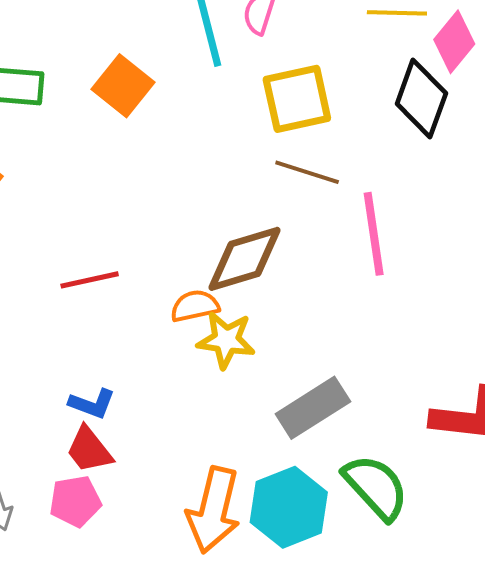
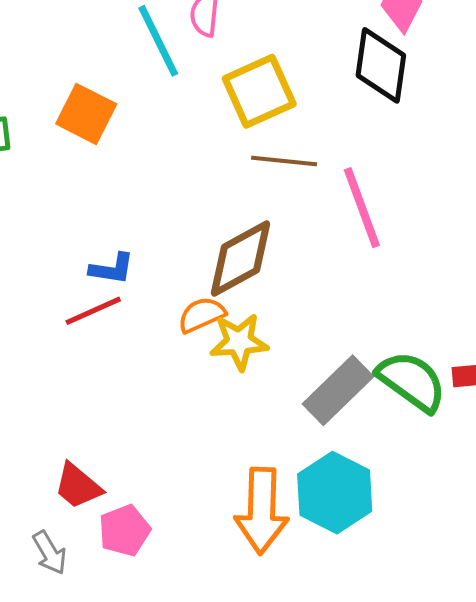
blue L-shape: (92, 404) -> (112, 269), moved
red trapezoid: (89, 450) -> (78, 486), moved
green semicircle: (376, 487) -> (412, 381), moved

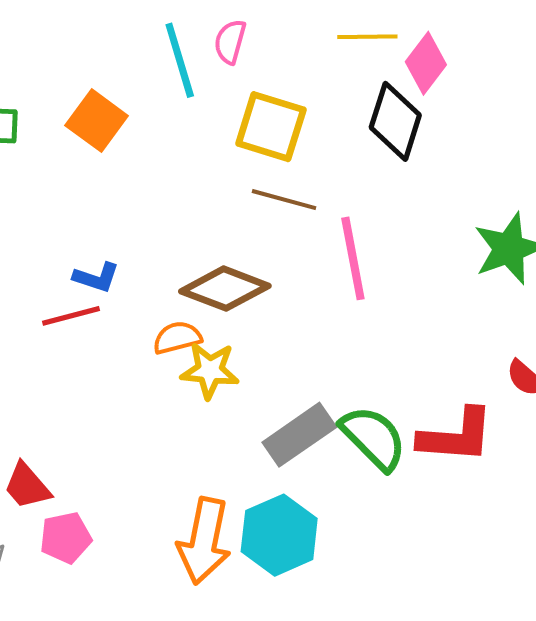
yellow square: (259, 91) -> (271, 127), turned 32
brown diamond: (240, 259) -> (225, 289), turned 40

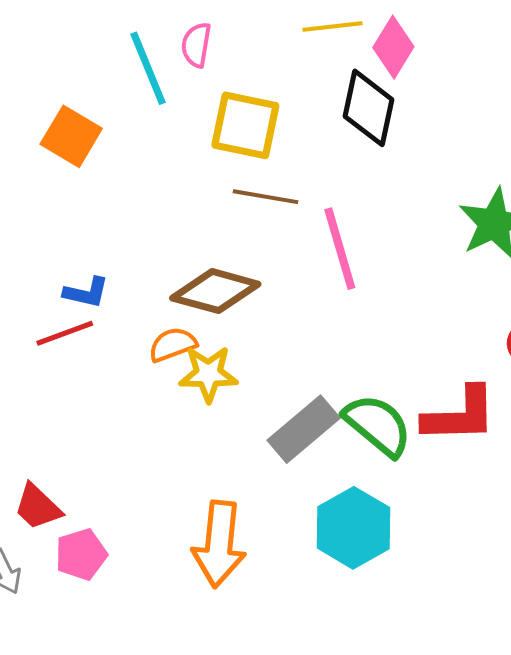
cyan hexagon: (279, 535) -> (353, 528), moved

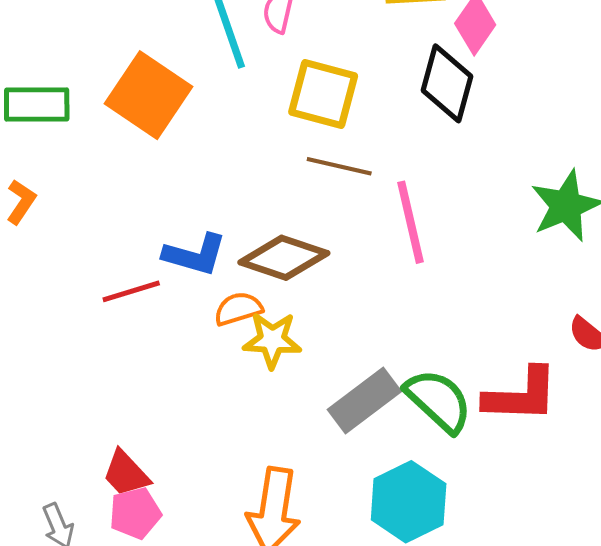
orange square: (71, 136) -> (149, 95), size x1.4
blue L-shape: (86, 292) -> (195, 255), moved, size x1.4
red trapezoid: (38, 507) -> (126, 473), moved

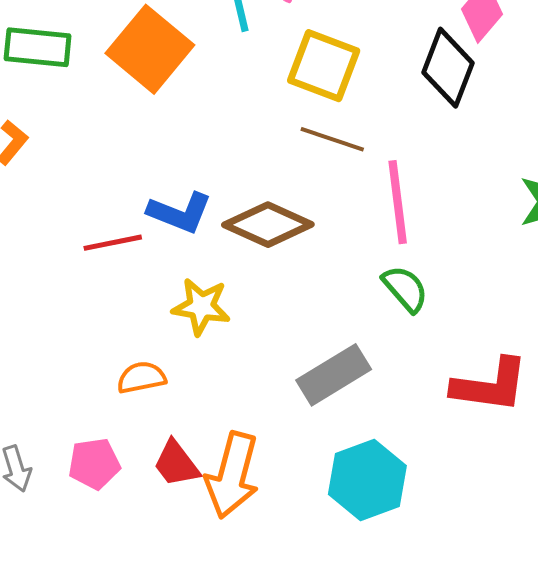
orange semicircle: (238, 309) -> (141, 377), moved
yellow star: (272, 340) -> (201, 307), moved
green semicircle: (438, 401) -> (405, 289), moved, size x0.7
red trapezoid: (126, 473) -> (176, 464), moved

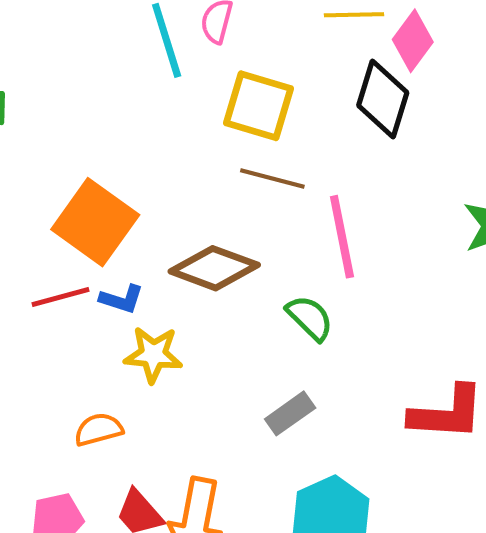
orange square: (150, 49) -> (95, 222), moved
blue L-shape: (180, 213) -> (122, 299), moved, size x0.7
green semicircle: (405, 289) -> (310, 318), moved
gray rectangle: (334, 375) -> (290, 413), size x0.7

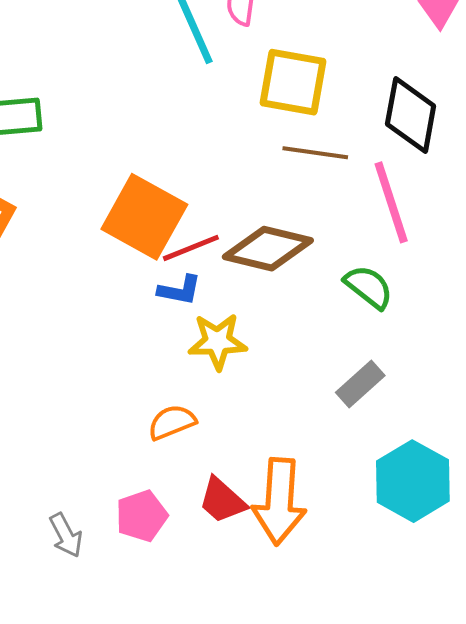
black diamond: (383, 99) -> (411, 115), moved
red line: (61, 297) -> (191, 248), moved

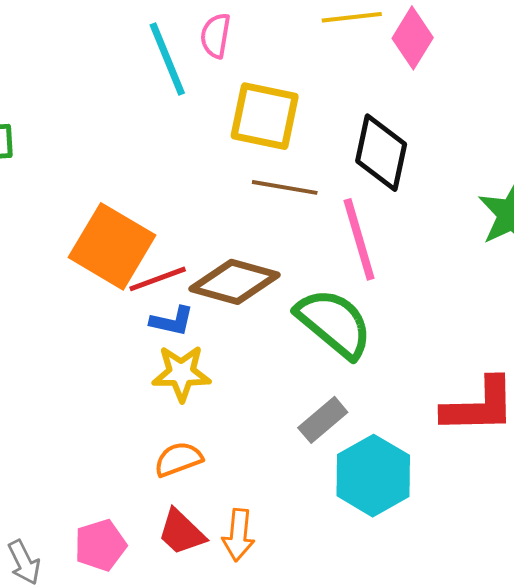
green semicircle: (369, 287) -> (334, 323), size x1.6
blue L-shape: (180, 290) -> (172, 321), moved
orange semicircle: (172, 422) -> (178, 459), moved
cyan hexagon: (413, 481) -> (373, 476), moved
orange arrow: (279, 501) -> (238, 535), size x0.6

